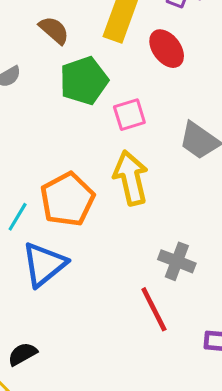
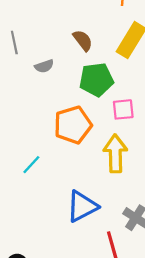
orange pentagon: (67, 199) -> (73, 125), moved
blue triangle: (44, 264) -> (82, 206), moved

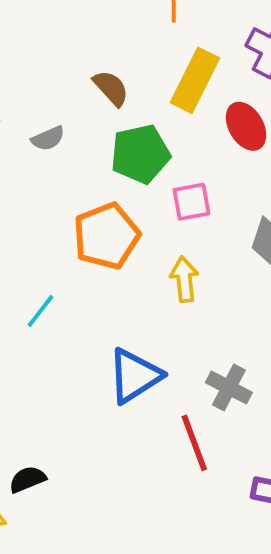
yellow arrow: (115, 153) -> (184, 279), size x0.7

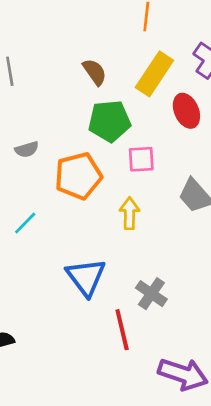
gray semicircle: (48, 138) -> (27, 149), moved
blue triangle: (134, 376) -> (86, 277), turned -42

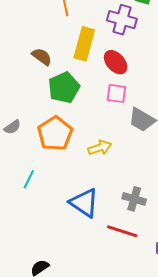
pink square: (141, 159) -> (116, 93), moved, turned 30
yellow arrow: (129, 213) -> (100, 148), turned 90
red line: (122, 330) -> (122, 231), turned -40

